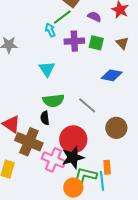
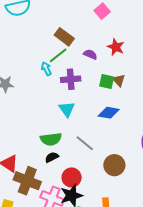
green square: (96, 43) -> (107, 82), moved
cyan triangle: (47, 69) -> (67, 109), moved
black semicircle: (45, 118) -> (52, 157), moved, turned 72
red circle: (73, 139) -> (72, 177), size x0.7

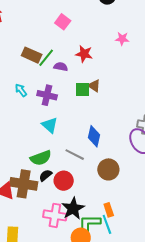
green line: (58, 55) -> (46, 58), moved
purple cross: (71, 79) -> (47, 95), turned 30
blue diamond: (109, 113) -> (94, 136), moved, turned -75
red circle: (72, 177) -> (64, 181), moved
brown cross: (27, 181) -> (24, 184), moved

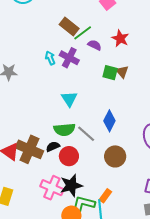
purple cross: (47, 95) -> (69, 58), moved
green semicircle: (41, 158) -> (64, 130), moved
orange rectangle: (109, 210) -> (105, 196), turned 40

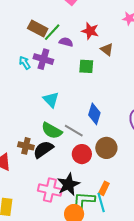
brown triangle: (122, 72) -> (107, 50), moved
green semicircle: (64, 130) -> (52, 131), turned 45
black semicircle: (53, 147) -> (43, 149), size x1.5
brown cross: (29, 149) -> (26, 146), moved, size x0.6
red circle: (69, 156) -> (82, 154), moved

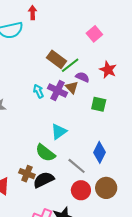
brown triangle: (107, 50) -> (72, 87), moved
cyan triangle: (51, 100) -> (59, 132), turned 30
green semicircle: (52, 131) -> (45, 153), moved

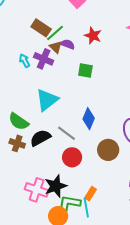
brown triangle: (72, 87) -> (56, 47), moved
cyan triangle: (59, 132) -> (47, 100), size x1.4
green semicircle: (45, 153) -> (19, 121), moved
black semicircle: (44, 180) -> (40, 138), moved
brown circle: (106, 188) -> (108, 150), moved

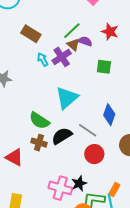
brown rectangle: (41, 28) -> (31, 34), moved
purple cross: (44, 59) -> (62, 57), turned 36
black star: (56, 186) -> (79, 183), size x0.7

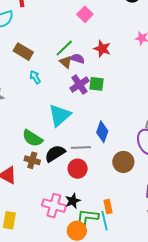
purple cross: (62, 57) -> (79, 85), moved
gray line: (88, 130) -> (81, 148), turned -36
red circle: (94, 154) -> (78, 169), moved
orange rectangle: (114, 190) -> (108, 207), turned -40

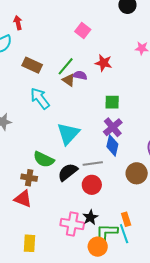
brown rectangle: (23, 52) -> (32, 65), moved
cyan arrow: (35, 77) -> (40, 98), size x1.6
green square: (96, 84) -> (112, 102), moved
purple cross: (79, 85) -> (113, 127), moved
brown cross: (32, 160) -> (29, 178), moved

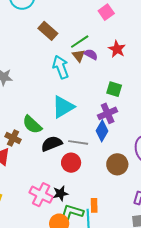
cyan arrow: (40, 98) -> (61, 67), moved

